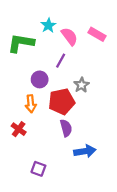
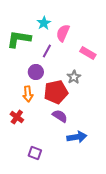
pink rectangle: (97, 34) -> (88, 53), moved
pink semicircle: (69, 36) -> (63, 33), turned -120
purple line: (61, 61) -> (47, 51), moved
purple semicircle: (66, 128) -> (60, 116), turned -42

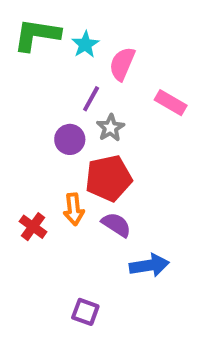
green L-shape: (19, 39) -> (37, 35), moved
gray star: (74, 77) -> (110, 128), moved
orange arrow: (28, 94) -> (74, 209), moved
purple square: (35, 153) -> (85, 312), moved

